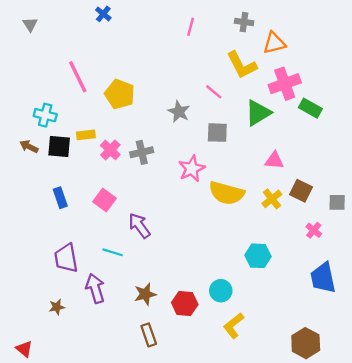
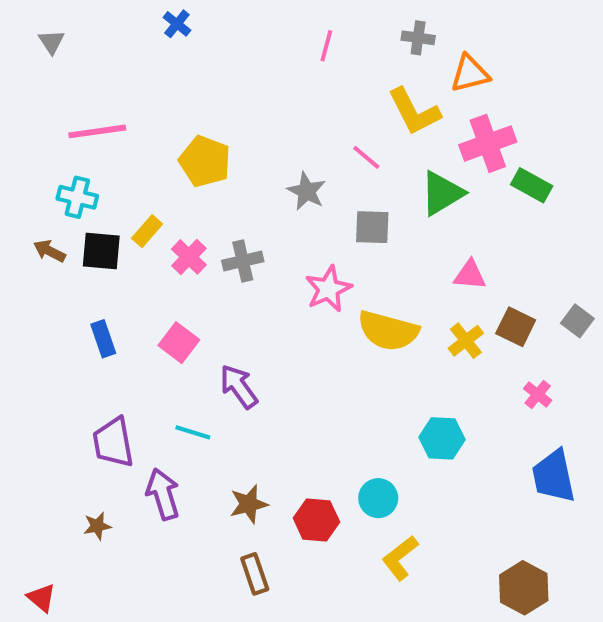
pink line: (78, 77) -> (97, 131), moved, turned -72
yellow rectangle: (86, 135) -> (147, 231), turned -42
gray square: (337, 202) -> (577, 321), moved, turned 36

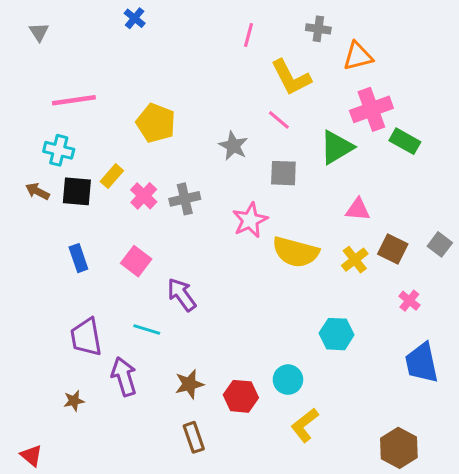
yellow L-shape: (414, 112) -> (291, 77), moved

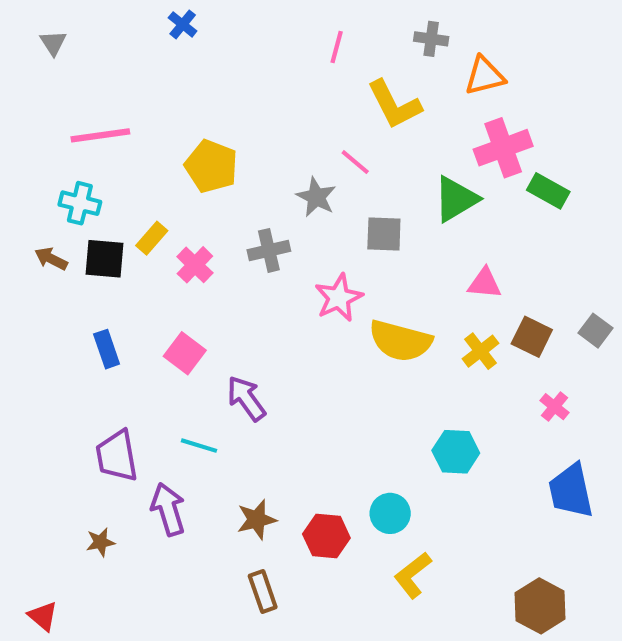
pink line: (279, 120) -> (355, 162), moved
gray cross: (185, 199) -> (269, 250), moved

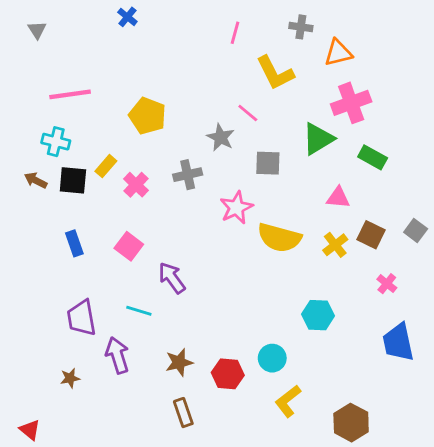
green rectangle: (548, 191) -> (373, 157), moved
brown hexagon: (540, 606) -> (351, 423), moved

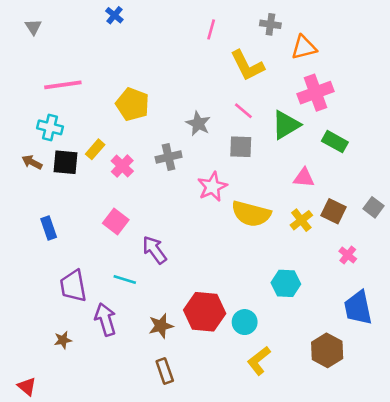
pink line: (248, 113) -> (243, 111), moved
blue rectangle: (74, 243) -> (49, 228), moved
red hexagon: (228, 374) -> (205, 312), moved, size x1.4
brown hexagon: (351, 423) -> (327, 350), moved

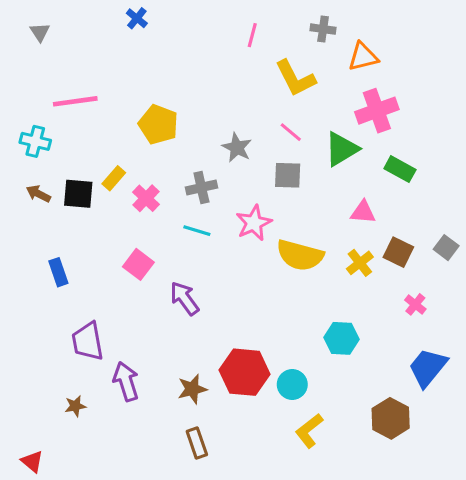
cyan cross: (50, 127) -> (35, 141), moved
cyan line: (125, 279) -> (197, 231), moved
blue trapezoid: (358, 308) -> (428, 368), turned 51

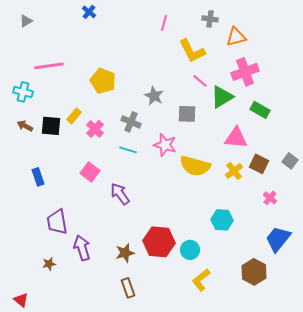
gray triangle: (40, 32) -> (26, 21), turned 32
pink line: (291, 132) -> (200, 81), moved
gray cross: (201, 188) -> (131, 122), turned 36
pink triangle: (363, 212) -> (236, 138), size x1.4
pink star: (254, 223) -> (165, 145), turned -30

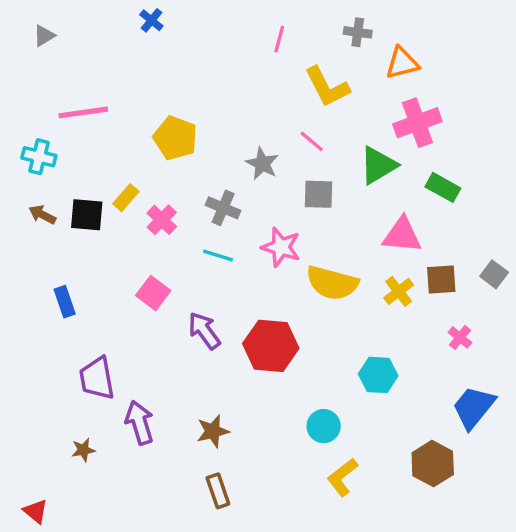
pink line: (200, 81) -> (312, 141), moved
brown square: (259, 164) -> (441, 279), turned -30
red hexagon: (159, 242) -> (271, 346), moved

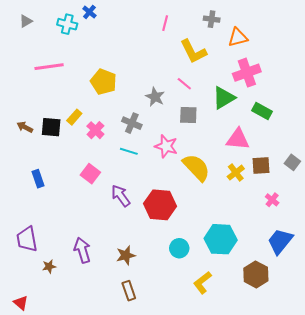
cyan cross: (39, 157) -> (67, 24), moved
yellow semicircle: (332, 283) -> (196, 167), turned -148
cyan hexagon: (378, 375) -> (221, 239), moved, size x1.4
purple trapezoid: (97, 378) -> (27, 239), moved
cyan circle: (324, 426) -> (179, 248), moved

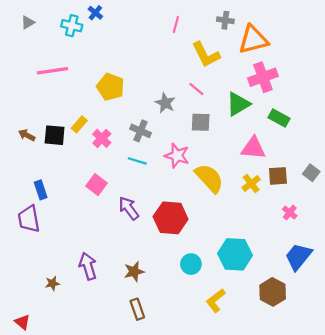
orange triangle: (238, 37) -> (253, 40), size x1.4
purple trapezoid: (27, 239) -> (29, 219), moved

